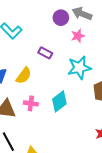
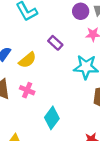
cyan diamond: (59, 101) -> (52, 118), moved, turned -30

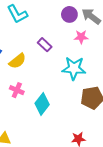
cyan diamond: (52, 118) -> (42, 104), moved

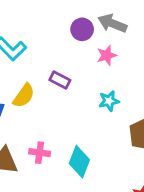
yellow semicircle: (17, 61) -> (24, 96), moved
cyan star: (74, 68) -> (109, 101), size x0.6

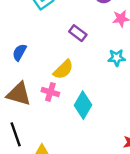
yellow semicircle: (24, 96) -> (63, 69), moved

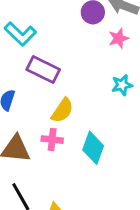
purple rectangle: (78, 33) -> (43, 70), moved, size x1.5

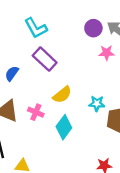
cyan star: (122, 85) -> (97, 104), moved
yellow semicircle: (62, 110) -> (62, 95), moved

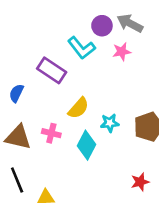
cyan L-shape: (36, 28) -> (81, 48), moved
cyan star: (97, 104) -> (110, 123), moved

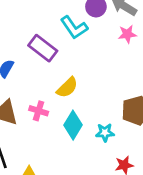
pink star: (122, 52) -> (127, 34), moved
cyan star: (110, 123) -> (105, 133), moved

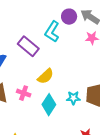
cyan L-shape: (74, 27) -> (52, 32), turned 65
cyan star: (105, 133) -> (73, 98), moved

